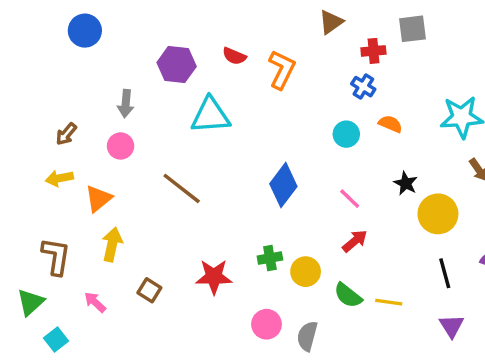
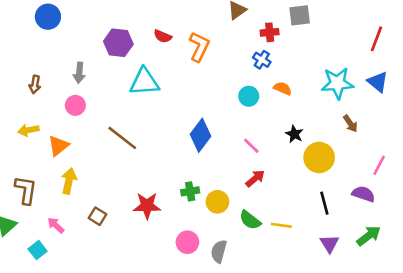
brown arrow: (66, 134) -> (35, 84), moved, turned -30
cyan square: (56, 340) -> (38, 250), moved

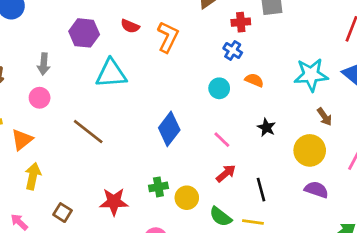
yellow circle: (319, 157) -> (310, 150), moved
purple semicircle: (363, 194) -> (316, 190), moved
black line: (324, 203) -> (261, 190), moved

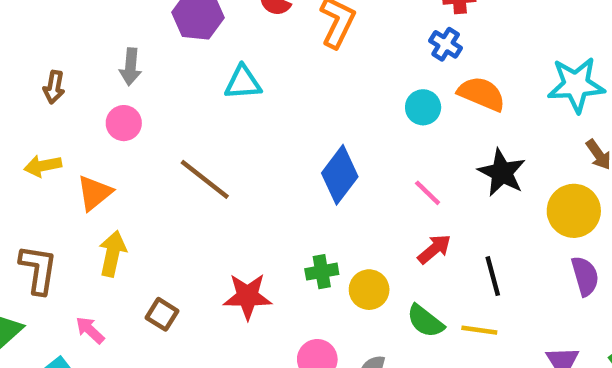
cyan triangle: (111, 73) -> (243, 83), size x0.7
orange semicircle: (254, 80) -> (482, 94), size x1.5
black star: (266, 127) -> (502, 173), size x1.5
purple semicircle: (316, 190) -> (585, 276), turned 55

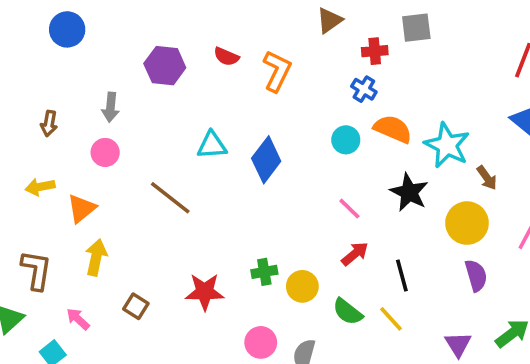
cyan triangle: (243, 83) -> (212, 145), moved
cyan star: (576, 85) -> (447, 145), moved, turned 30
blue diamond: (340, 175) -> (266, 160), moved
yellow line: (479, 330) -> (391, 319), turned 40

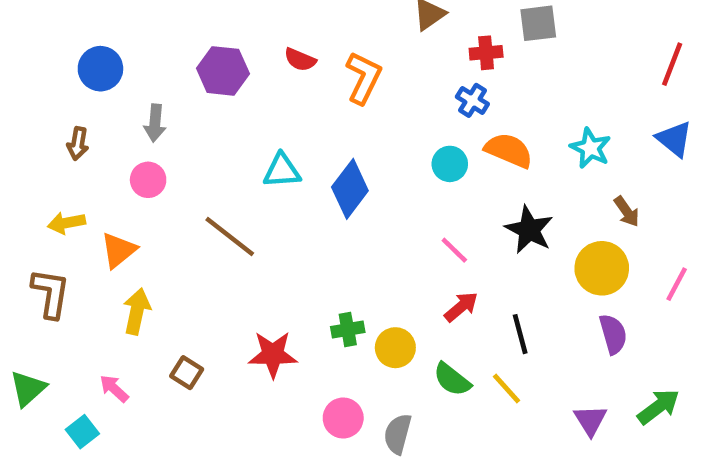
blue circle: (67, 29) -> (100, 69), moved
cyan star: (447, 145) -> (590, 148), moved, size x0.7
brown L-shape: (36, 270) -> (51, 293), moved

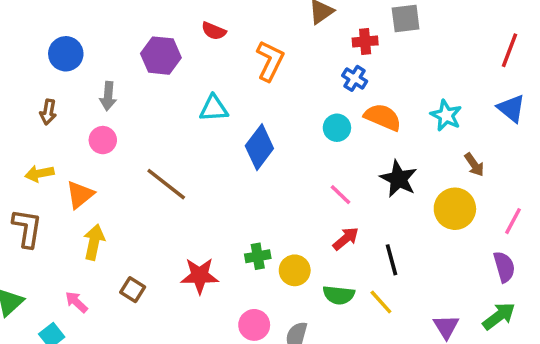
red semicircle: (300, 60) -> (214, 31), moved
cyan triangle: (282, 171) -> (214, 108), moved
purple semicircle: (613, 334) -> (504, 267), moved
green semicircle: (452, 379) -> (339, 295), turned -32

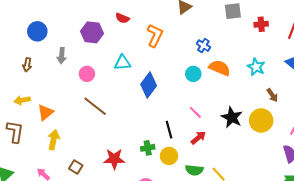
red cross: (365, 41) -> (261, 24), moved
pink circle: (103, 140) -> (87, 74), moved
black star: (399, 179) -> (232, 117), moved
black line: (392, 260) -> (169, 130), moved

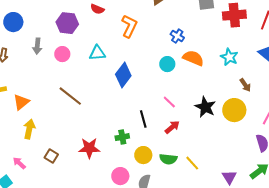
red cross: (261, 24) -> (234, 15), size x1.6
pink circle: (87, 74) -> (62, 54), moved
yellow circle: (169, 156) -> (143, 155), moved

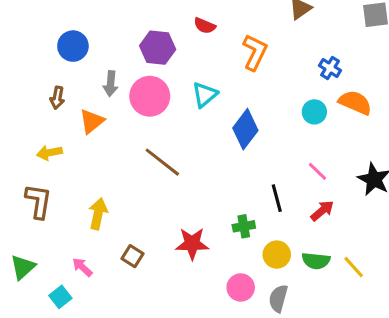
cyan triangle: (97, 53) -> (205, 95), turned -36
pink circle: (62, 54) -> (150, 96), size x1.6
orange triangle: (21, 102) -> (92, 121), moved

